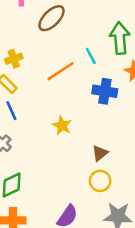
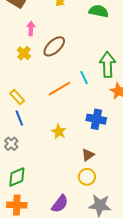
yellow cross: (14, 59) -> (24, 53), moved, turned -32
blue cross: (105, 91) -> (96, 119), moved

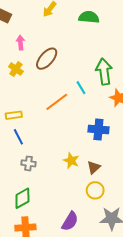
yellow rectangle: (17, 97) -> (14, 115), turned -49
yellow star: (59, 132) -> (71, 161), moved
gray cross: (11, 144) -> (28, 163), moved, turned -32

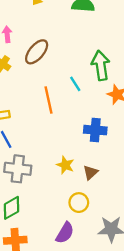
orange line: (57, 102) -> (49, 100), turned -65
gray cross: (28, 163) -> (18, 169), size x1.6
yellow circle: (95, 190) -> (79, 203), moved

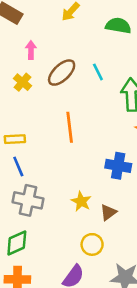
cyan line: (75, 84) -> (98, 72), moved

